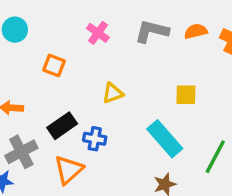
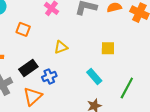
blue cross: (95, 139) -> (49, 76), turned -32
cyan rectangle: (165, 139) -> (94, 76), size x0.7

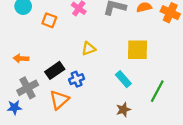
orange square: (23, 29) -> (49, 20), moved
yellow square: (108, 48) -> (138, 50), size x1.5

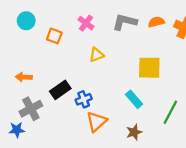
yellow triangle: (89, 49) -> (97, 55), moved
orange triangle: (59, 100) -> (97, 122), moved

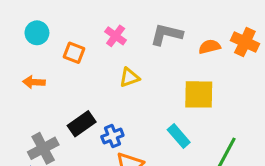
orange semicircle: (156, 22) -> (210, 47), moved
orange arrow: (24, 77) -> (34, 82), moved

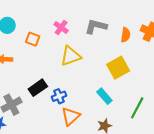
orange semicircle: (210, 47) -> (126, 35), turned 112
yellow triangle: (129, 77) -> (71, 56), size x1.5
yellow square: (199, 94) -> (118, 68), turned -30

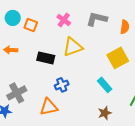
orange square: (33, 39) -> (31, 25), moved
black rectangle: (38, 88) -> (46, 58), moved, turned 48
orange triangle: (71, 116) -> (49, 107), moved, turned 30

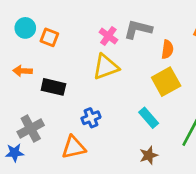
pink cross: (64, 20) -> (108, 36), moved
orange semicircle: (125, 27) -> (167, 49), moved
black rectangle: (46, 58) -> (53, 87), moved

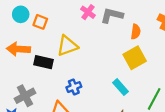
pink cross: (108, 36) -> (88, 12), moved
yellow triangle: (106, 67) -> (67, 46), moved
orange arrow: (23, 71) -> (19, 49), size x1.5

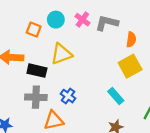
cyan circle: (21, 14) -> (56, 20), moved
blue cross: (74, 87) -> (68, 96), turned -32
gray cross: (25, 96) -> (36, 97), moved, turned 30

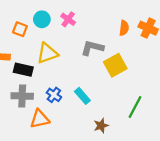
gray L-shape: (107, 23) -> (92, 48), moved
orange semicircle: (131, 40) -> (124, 28), moved
cyan rectangle: (116, 96) -> (82, 96), moved

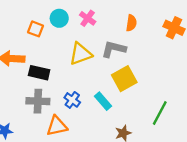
orange semicircle: (124, 28) -> (131, 23), moved
yellow triangle: (47, 53) -> (80, 54), moved
yellow square: (115, 65) -> (124, 79), moved

